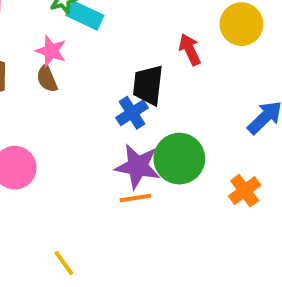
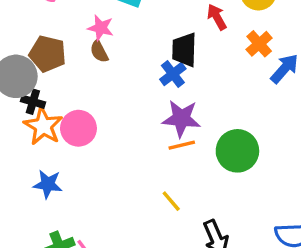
green circle: (179, 159) -> (237, 151), moved
orange cross: (245, 191) -> (259, 44), moved
yellow line: (64, 263) -> (171, 201), moved

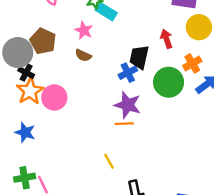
brown semicircle: (99, 51) -> (83, 55), moved, turned -49
green circle: (237, 151) -> (169, 82), moved

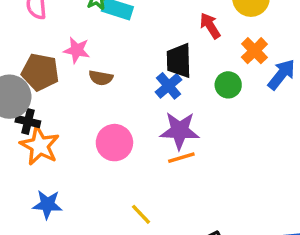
pink star: (84, 30) -> (77, 50), moved
green circle: (169, 82) -> (228, 85), size x0.6
pink circle: (54, 97) -> (114, 143), moved
yellow line: (109, 161) -> (141, 214), moved

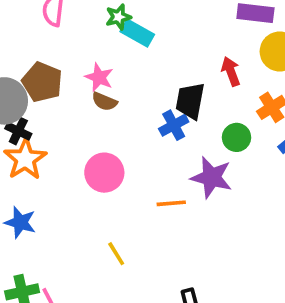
pink star: (77, 50) -> (99, 77), moved
purple star: (180, 131) -> (211, 177), moved

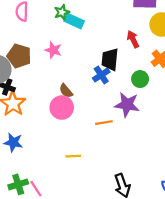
brown semicircle: (104, 101) -> (66, 91), moved, turned 32
yellow line: (116, 254) -> (73, 156), turned -56

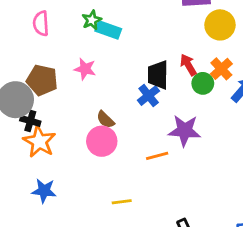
red arrow: (133, 39) -> (188, 65), moved
green circle: (140, 79) -> (203, 83), moved

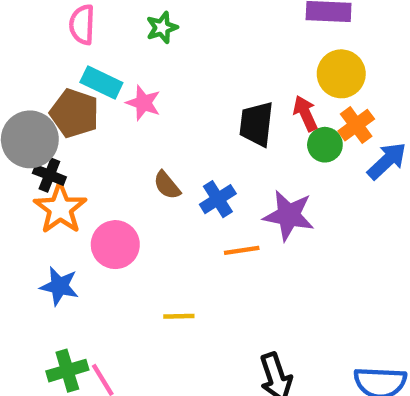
yellow circle: (220, 25) -> (341, 74), moved
cyan rectangle: (108, 30) -> (101, 82), moved
blue cross: (149, 96) -> (218, 199), moved
pink circle: (102, 141) -> (115, 245), moved

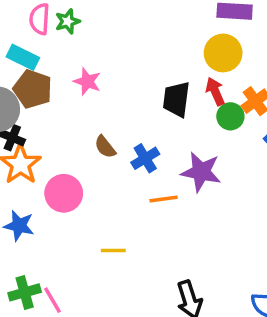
green star: (162, 28) -> (68, 21), moved
yellow circle: (341, 74) -> (223, 53), moved
cyan rectangle: (101, 82) -> (23, 57), moved

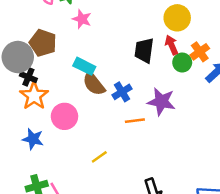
cyan rectangle: (23, 57) -> (84, 66), moved
pink star: (87, 82) -> (82, 19), moved
brown semicircle: (105, 147) -> (94, 84), size x1.5
yellow line: (113, 251) -> (99, 157), turned -35

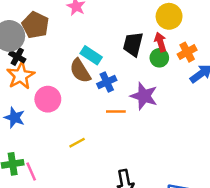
green circle: (182, 63) -> (159, 58), moved
cyan rectangle: (84, 66) -> (91, 55), moved

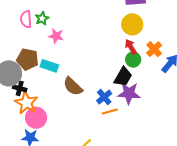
black trapezoid: (133, 44) -> (123, 77), moved, turned -150
cyan rectangle: (91, 55) -> (49, 66), moved
blue cross: (107, 82) -> (104, 97), moved
pink circle: (48, 99) -> (36, 118), moved

